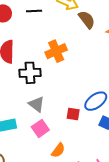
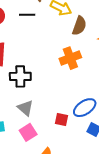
brown semicircle: (87, 20) -> (79, 26), turned 54
orange cross: (56, 51) -> (70, 58), moved

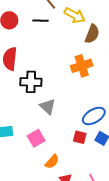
gray triangle: (25, 108) -> (48, 107), moved
red square: (61, 119) -> (80, 137), moved

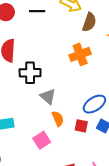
pink square: (36, 138) -> (42, 140), moved
orange semicircle: (52, 162) -> (58, 119), moved, turned -63

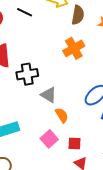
black line: (37, 11) -> (25, 12), turned 35
red square: (81, 126) -> (74, 143), moved

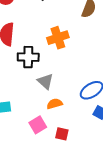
orange cross: (74, 48) -> (58, 38), moved
orange semicircle: (62, 115) -> (55, 104), turned -84

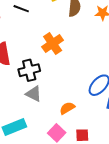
gray triangle: (45, 81) -> (34, 94), moved

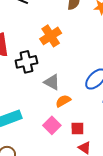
gray triangle: (34, 94) -> (52, 82), moved

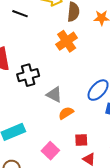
orange cross: (51, 36) -> (67, 41), moved
pink square: (52, 125) -> (50, 151), moved

